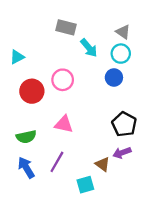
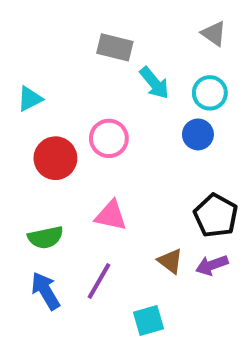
gray triangle: (123, 32) -> (214, 33), moved
brown triangle: (103, 164) -> (170, 261), moved

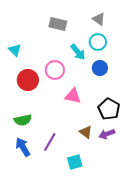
gray triangle: (214, 33) -> (99, 19), moved
cyan arrow: (154, 83) -> (78, 52), moved
cyan circle: (210, 93) -> (98, 42), moved
cyan triangle: (30, 99) -> (15, 50), turned -48
pink triangle: (111, 216) -> (73, 96), moved

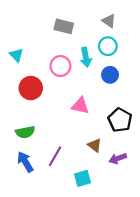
cyan arrow: (78, 52) -> (86, 57), turned 30
pink circle: (55, 70) -> (60, 66), moved
purple arrow: (107, 134) -> (118, 159), moved

